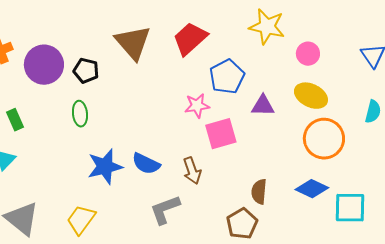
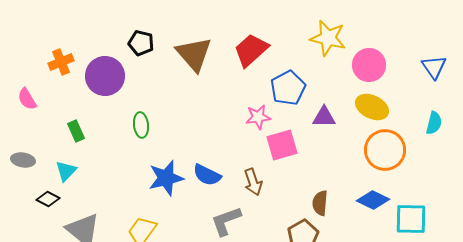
pink circle: (308, 54) -> (369, 65), size x1.4
black pentagon: (86, 71) -> (141, 43), moved

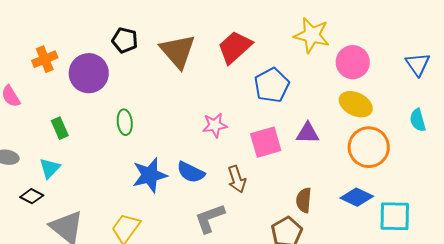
pink star: (258, 117) -> (215, 125), moved
purple triangle: (324, 117) -> (308, 133), moved
cyan semicircle: (434, 123) -> (418, 120), turned 150

